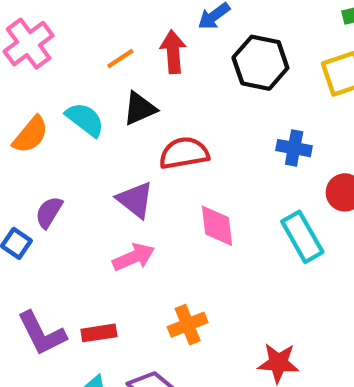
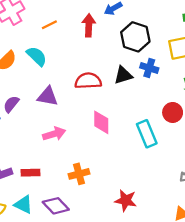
orange line: (120, 58) -> (49, 25), moved
black triangle: (140, 108) -> (123, 75), moved
blue cross: (294, 148) -> (149, 68), moved
purple triangle: (135, 200) -> (48, 96), moved, turned -35

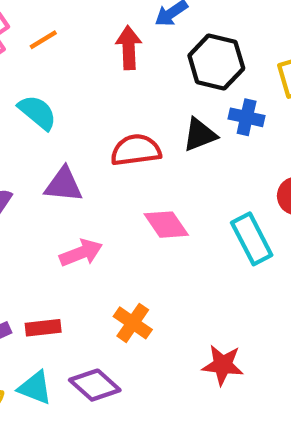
orange line: (49, 25) -> (43, 40), moved
pink diamond: (101, 122) -> (166, 225), turned -30
orange cross: (79, 174) -> (133, 323), turned -36

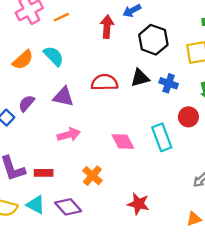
blue cross: (247, 117) -> (169, 83), moved
pink diamond: (166, 225) -> (123, 141), moved

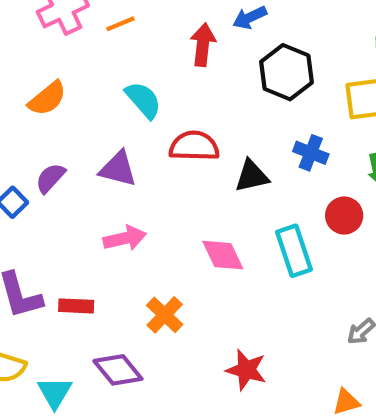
cyan semicircle: (54, 56) -> (143, 100), moved
black triangle: (140, 78) -> (252, 176), moved
cyan triangle: (36, 205) -> (55, 393), moved, turned 30

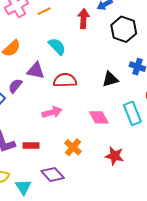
red semicircle: (194, 146) -> (65, 80), moved
purple triangle: (118, 169) -> (36, 71), moved
red star: (246, 370) -> (114, 156), moved

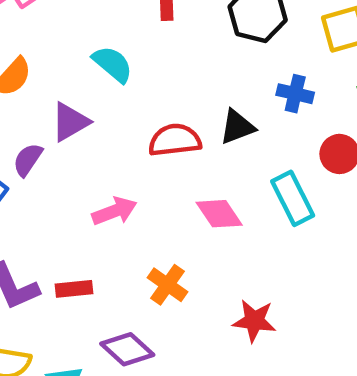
purple triangle: (36, 71) -> (70, 122), turned -36
red semicircle: (65, 80) -> (175, 140), moved
red star: (114, 156) -> (254, 321), moved

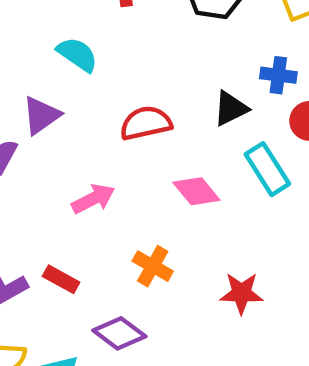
blue cross: (295, 94) -> (278, 75), moved
black triangle: (237, 127) -> (231, 108), moved
red rectangle: (74, 289) -> (61, 279), turned 40

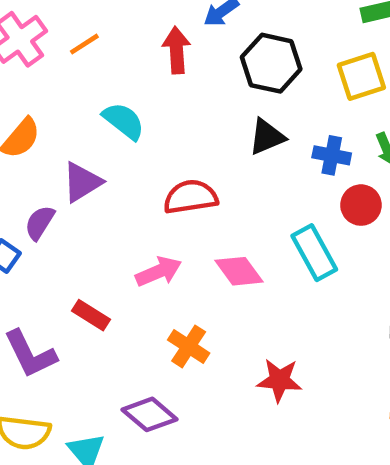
black triangle: (231, 108) -> (267, 137), moved
pink arrow: (93, 199) -> (159, 272), moved
red rectangle: (61, 279) -> (91, 315), moved

